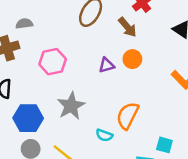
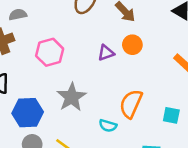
cyan square: (164, 145) -> (171, 115), moved

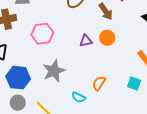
orange semicircle: (131, 104) -> (99, 83), size x0.7
cyan square: (171, 115) -> (134, 84), moved

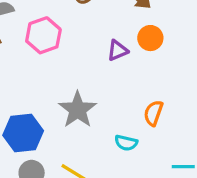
pink hexagon: (42, 34) -> (43, 35), moved

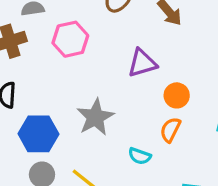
orange circle: (150, 38) -> (177, 95), moved
purple triangle: (118, 50) -> (142, 63), size x1.4

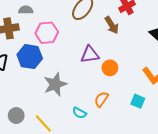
orange circle: (177, 95) -> (110, 68), moved
blue hexagon: (38, 134) -> (30, 57), moved

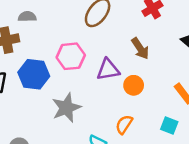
brown arrow: (112, 25) -> (140, 48), moved
pink hexagon: (47, 33) -> (71, 56), moved

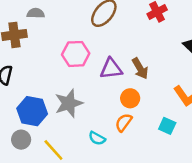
brown arrow: (140, 48) -> (140, 68), moved
blue hexagon: (34, 74) -> (32, 111), moved
orange circle: (134, 85) -> (130, 98), moved

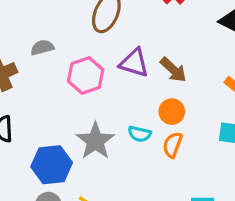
gray semicircle: (36, 13) -> (42, 47), moved
purple triangle: (111, 69) -> (134, 63), moved, turned 40
cyan semicircle: (97, 138) -> (140, 134), moved

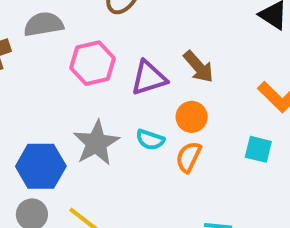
gray semicircle: (42, 47) -> (44, 24), size x1.4
purple triangle: (134, 63) -> (149, 78), moved, turned -40

